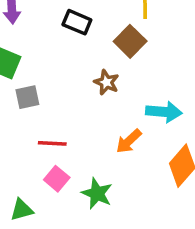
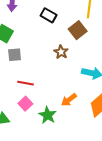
orange arrow: (129, 141) -> (69, 100), moved

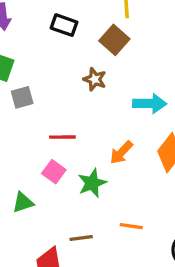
red line: (25, 83) -> (62, 137), moved
green star: (48, 115) -> (92, 183), turned 30

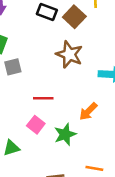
brown square: (114, 40) -> (74, 17), moved
brown star: (95, 79) -> (69, 54), size x1.5

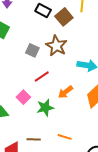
gray square: (13, 67) -> (32, 50), moved, turned 32
red line: (43, 98) -> (42, 77), moved, turned -42

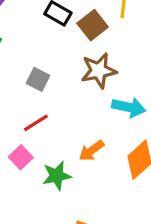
brown star: (56, 46) -> (99, 71), moved, turned 30
red line: (42, 77) -> (36, 123), moved

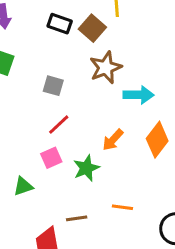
pink square: (21, 157) -> (51, 158), turned 30

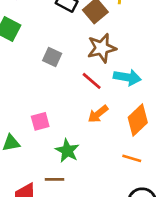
red line: (59, 125) -> (92, 81), moved, turned 75
green star: (86, 168) -> (67, 151), moved, turned -30
orange line: (122, 207) -> (132, 158), moved

